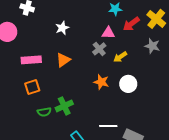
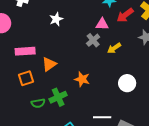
orange triangle: (63, 60) -> (49, 64), moved
orange star: (101, 82) -> (82, 79), moved
white circle: (128, 84) -> (127, 83), moved

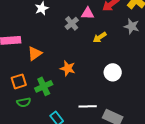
gray cross: (93, 40) -> (72, 23), moved
orange square: (26, 78) -> (19, 81), moved
green semicircle: (38, 103) -> (24, 102), moved

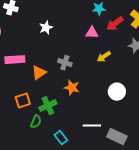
gray cross: (72, 23) -> (65, 63), moved, turned -32
green semicircle: (24, 102) -> (36, 122), moved, turned -56

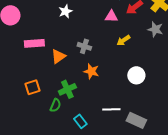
orange square: (23, 101) -> (32, 87), moved

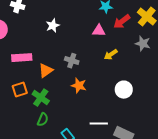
orange square: (32, 87) -> (20, 90), moved
green cross: (67, 89) -> (41, 98), moved, turned -30

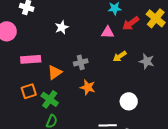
gray star: (143, 44) -> (147, 61), moved
gray cross: (72, 61) -> (81, 62), turned -32
white circle: (124, 90) -> (129, 101), moved

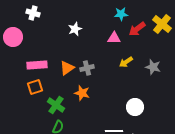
white star: (62, 27) -> (75, 29), moved
orange triangle: (55, 72) -> (67, 68), moved
orange star: (88, 87) -> (82, 93), moved
orange square: (29, 91) -> (35, 87), moved

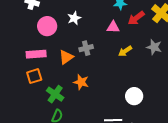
pink circle: (13, 37) -> (47, 26), moved
gray star: (153, 67) -> (154, 47), moved
gray cross: (87, 68) -> (86, 48), moved

